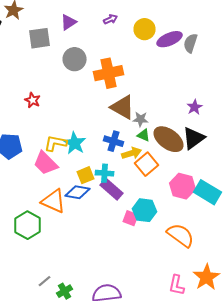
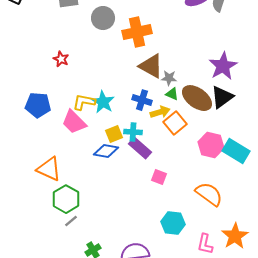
purple star: (194, 107) -> (223, 66), size x1.8
orange triangle: (54, 201) -> (49, 169), moved
cyan hexagon: (144, 210) -> (173, 223), moved
green hexagon: (28, 225) -> (66, 199), moved
gray line: (44, 281) -> (71, 221), moved

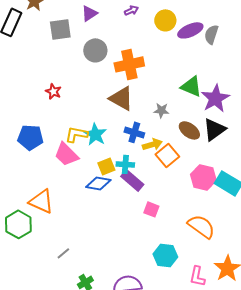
brown triangle: (151, 66) -> (121, 98), moved
green triangle: (172, 94) -> (191, 86), moved, size x1.6
brown ellipse: (197, 98) -> (189, 130), size x0.7
green hexagon: (66, 199) -> (18, 224), moved

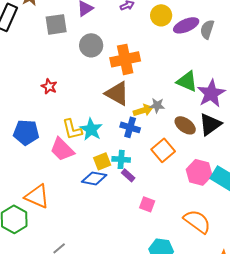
yellow L-shape: (76, 134) -> (72, 129), turned -115
yellow arrow: (152, 144) -> (143, 110), moved
purple rectangle: (132, 180) -> (128, 175), size x0.6

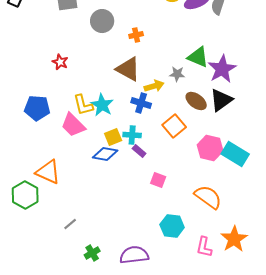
orange cross: (125, 59) -> (136, 35), size x0.5
gray star: (157, 105) -> (177, 74), moved

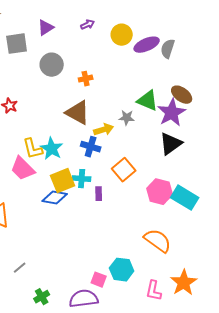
brown ellipse: (196, 101) -> (182, 95), moved
yellow square: (113, 137) -> (63, 181), size x1.4
purple rectangle: (139, 151) -> (99, 194), moved, turned 48
pink square: (158, 180) -> (99, 280), moved

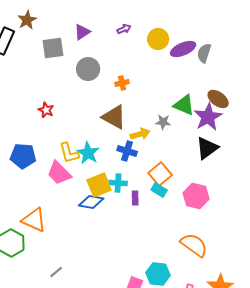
cyan rectangle: (185, 198) -> (159, 190), moved, size x0.6

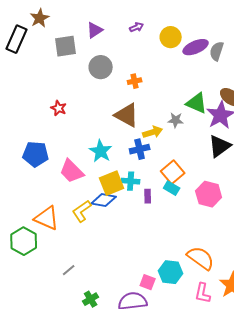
blue cross: (127, 151) -> (140, 149), turned -30
yellow L-shape: (69, 153) -> (82, 211), moved, turned 70
orange semicircle: (194, 245) -> (201, 258), moved

